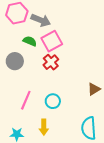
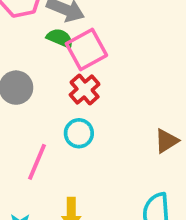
green semicircle: (30, 41) -> (60, 38), moved
cyan circle: (53, 101) -> (79, 133), moved

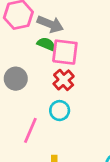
pink square: (86, 50) -> (65, 52), turned 36

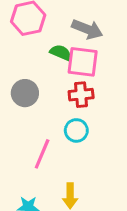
gray arrow: (50, 24) -> (87, 29), moved
red cross: (64, 80) -> (81, 95), turned 36

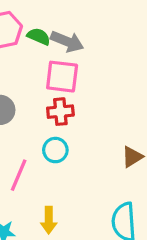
green semicircle: (61, 53) -> (39, 36), moved

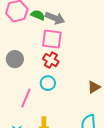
red cross: (60, 112) -> (51, 60), turned 35

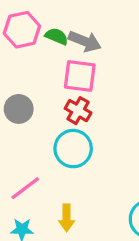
cyan circle: (48, 83) -> (73, 149), size x1.5
pink line: (26, 98) -> (25, 188), moved, turned 30

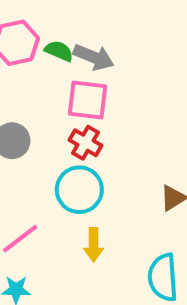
yellow arrow: (67, 218) -> (94, 245), moved

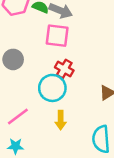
red cross: (85, 143) -> (64, 69), moved

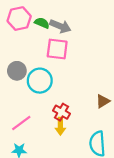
red cross: (64, 69) -> (61, 112), moved
cyan circle: (52, 88) -> (40, 81), moved

